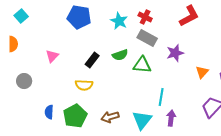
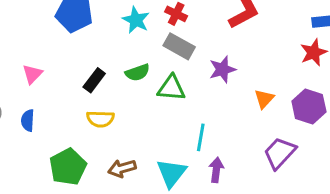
yellow semicircle: (84, 85) -> (100, 119), moved
blue semicircle: (49, 112) -> (28, 120), moved

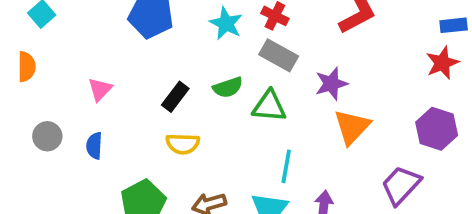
orange triangle: (264, 99) -> (352, 127), moved, size x1.5
cyan line: (201, 137) -> (286, 166), moved

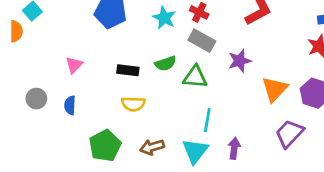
orange semicircle: (27, 67) -> (16, 31), moved
black rectangle: (175, 97) -> (128, 70), turned 60
orange triangle: (352, 127) -> (275, 89), moved

